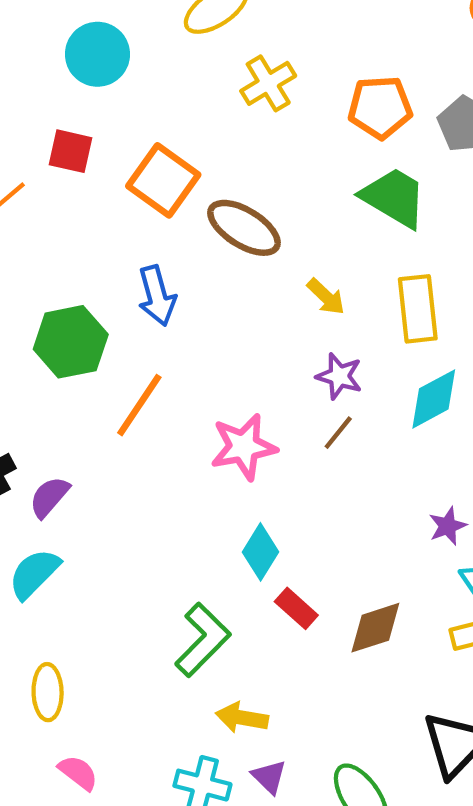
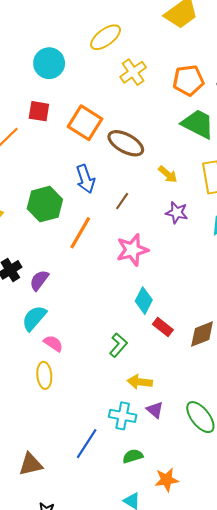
brown line: (338, 433) -> (122, 201), moved
green L-shape: (203, 640) -> (118, 345), size x0.7
pink semicircle: (78, 773) -> (53, 343), moved

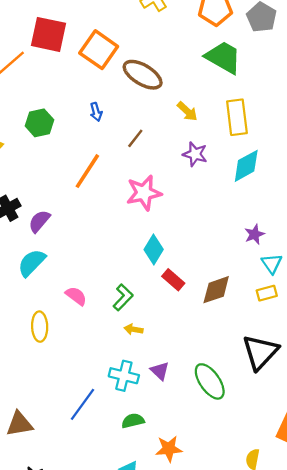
red square: (39, 111) -> (48, 34), size x1.5
blue arrow: (85, 179) -> (96, 112), size x0.6
green hexagon: (45, 204) -> (39, 123), moved, size x0.7
pink semicircle: (53, 343) -> (76, 296), moved
yellow arrow: (140, 382) -> (133, 329), moved, size x0.7

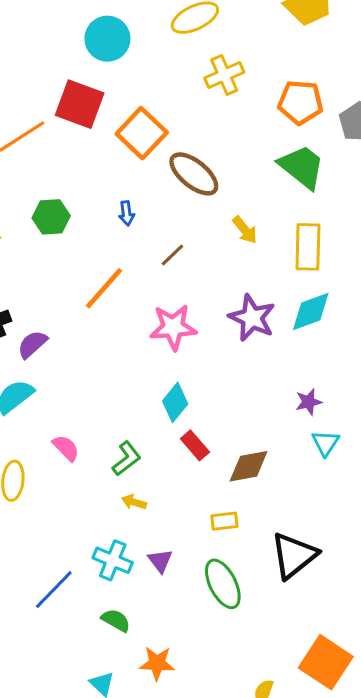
purple star: (195, 154) -> (252, 318), moved, size x1.4
yellow rectangle: (267, 293) -> (224, 521), moved
green semicircle: (133, 421) -> (116, 620), turned 35

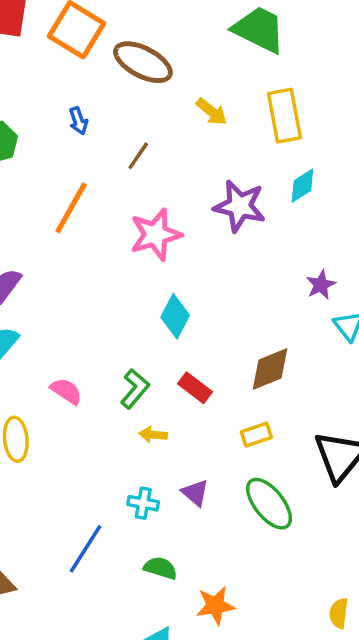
cyan diamond: (311, 311) -> (302, 186), size x0.7
red rectangle: (195, 445) -> (195, 388), moved
cyan cross: (113, 560) -> (143, 503), size x0.7

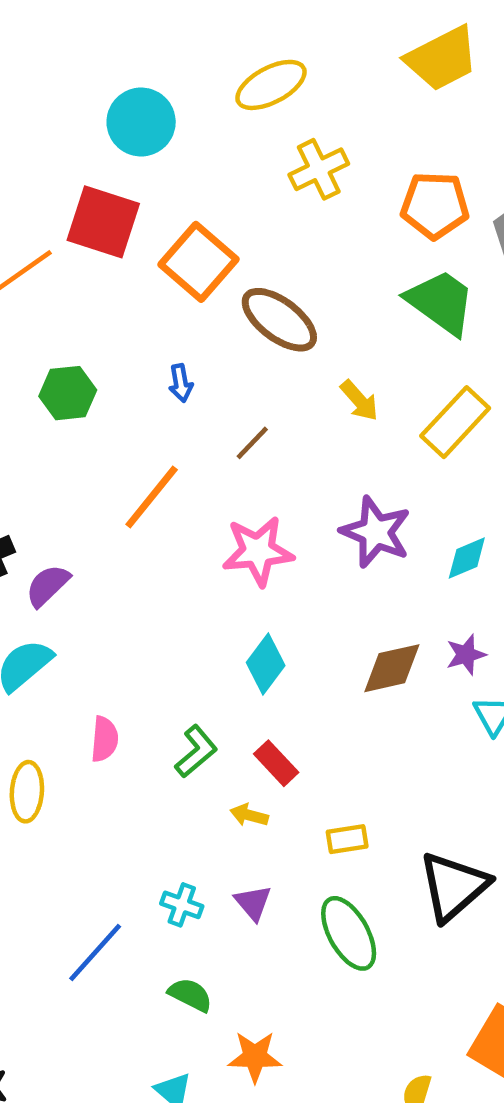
yellow rectangle: (284, 116) -> (455, 422), turned 44
cyan diamond: (302, 186) -> (467, 558), moved
brown diamond: (270, 369) -> (392, 668), moved
pink semicircle: (66, 391) -> (105, 739), turned 52
yellow arrow: (153, 435) -> (249, 815), moved

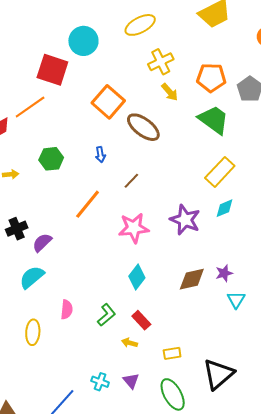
red square: (103, 222) -> (52, 70), moved
yellow arrow: (359, 400) -> (170, 92), moved
cyan diamond: (467, 558) -> (224, 208), moved

